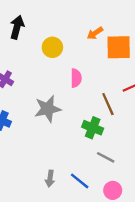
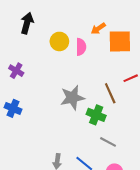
pink semicircle: (76, 78) -> (81, 47), moved
gray star: (48, 109) -> (72, 98), moved

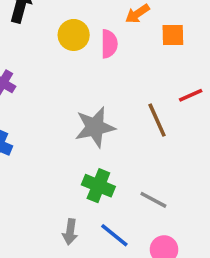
orange square: (120, 41) -> (173, 35), size x0.6
green cross: (96, 115) -> (98, 186), moved

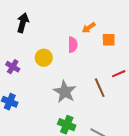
yellow circle: (74, 35) -> (44, 58), moved
gray star: (95, 127) -> (65, 92), turned -30

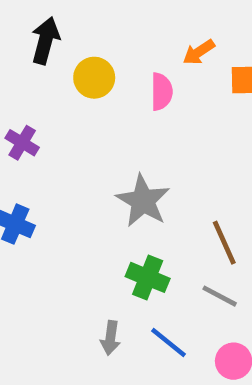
yellow circle: (44, 58) -> (94, 78), moved
brown line: (100, 88) -> (224, 243), moved

